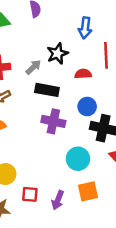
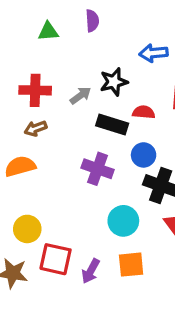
blue arrow: (85, 28) -> (154, 53), turned 70
black rectangle: (47, 90) -> (112, 124), moved
red square: (30, 194) -> (56, 259), size x1.5

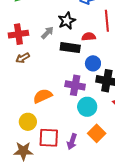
orange semicircle: (20, 166) -> (43, 96), moved
purple cross: (98, 169) -> (75, 85), moved
orange square: (131, 265) -> (97, 133), turned -30

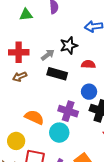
black rectangle: (70, 48) -> (57, 74), moved
orange semicircle: (43, 96) -> (34, 117), turned 42
cyan circle: (87, 107) -> (59, 133), moved

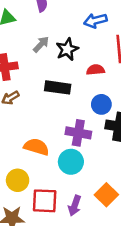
gray arrow: (48, 55) -> (41, 44), moved

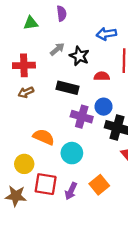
black star: (67, 49) -> (79, 56), turned -30
purple cross: (78, 133) -> (82, 117), moved

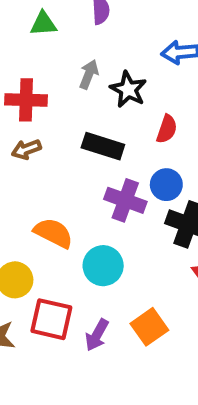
gray arrow: (57, 49) -> (89, 74), turned -32
red semicircle: (102, 76) -> (167, 129), turned 104

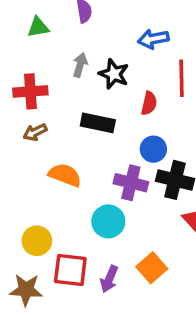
purple cross: (125, 200) -> (131, 183), moved
orange semicircle: (53, 233) -> (65, 175), moved

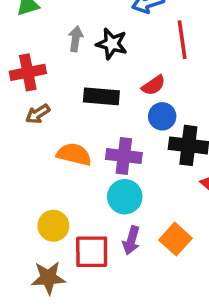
red semicircle: (149, 103) -> (153, 85), moved, turned 50
purple cross: (131, 183) -> (124, 156), moved
purple arrow: (109, 279) -> (131, 240), moved

